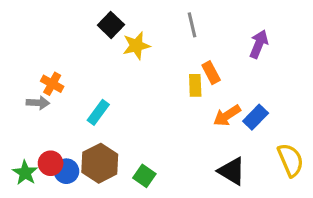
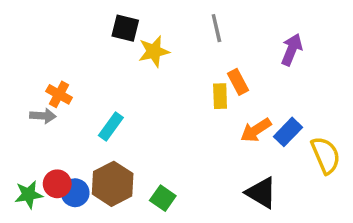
black square: (111, 25) -> (125, 28), turned -30
yellow semicircle: (291, 160) -> (326, 155), moved
green star: (25, 173) -> (29, 195), turned 30

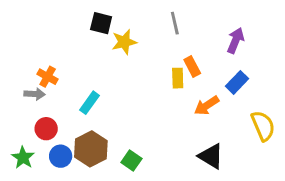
blue rectangle: (288, 132) -> (237, 82), moved
red circle: (57, 184) -> (46, 129), moved
green star: (29, 195) -> (23, 158), turned -30

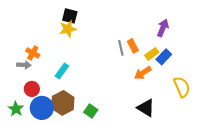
gray line: (175, 23) -> (121, 48), moved
yellow star: (124, 42) -> (68, 29), moved
yellow rectangle: (178, 78) -> (152, 54), moved, turned 56
blue circle: (61, 156) -> (42, 108), size x1.5

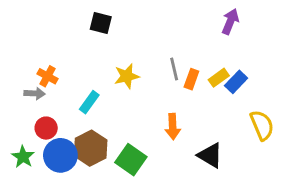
purple arrow: (163, 28) -> (230, 22), moved
yellow star: (68, 29) -> (127, 76), moved
orange rectangle: (133, 46) -> (191, 79), moved, turned 48
orange arrow: (143, 73) -> (173, 127), moved, turned -60
green square: (91, 111) -> (131, 160), size x1.5

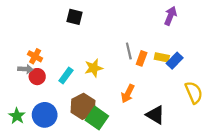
yellow star: (127, 76) -> (94, 68), moved
yellow rectangle: (219, 78) -> (162, 57), turned 48
orange arrow: (173, 127) -> (128, 94), turned 30
red circle: (46, 128) -> (37, 77), moved
brown hexagon: (91, 148) -> (83, 106), moved

